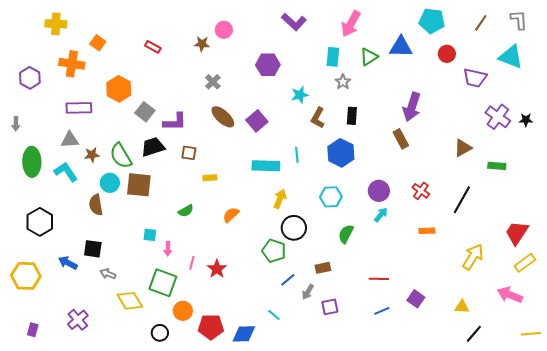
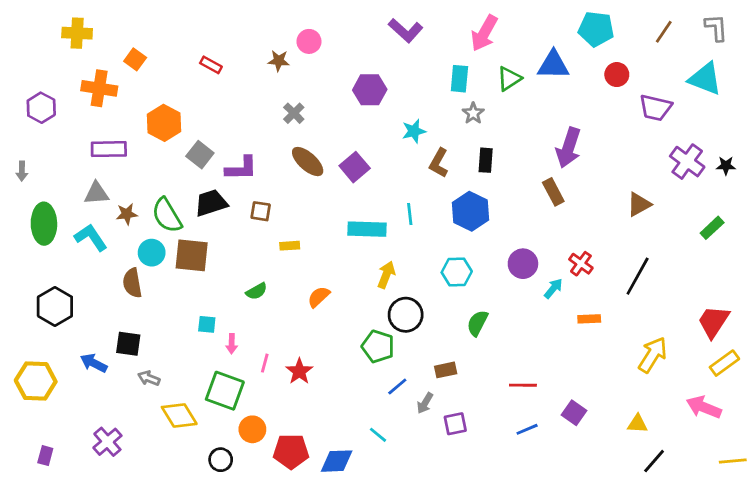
green rectangle: (497, 166) -> (712, 228), moved, turned -48
cyan arrow: (381, 215) -> (553, 289), moved

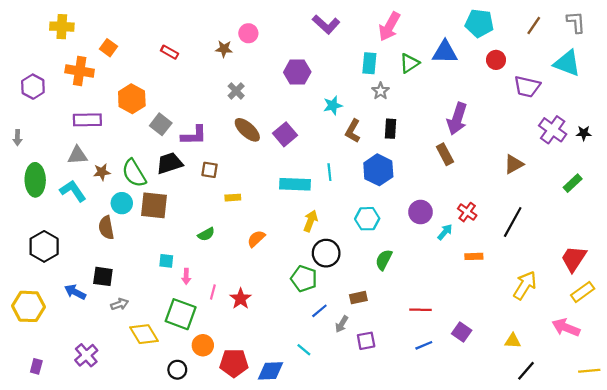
gray arrow: (149, 378) -> (120, 304), turned 140

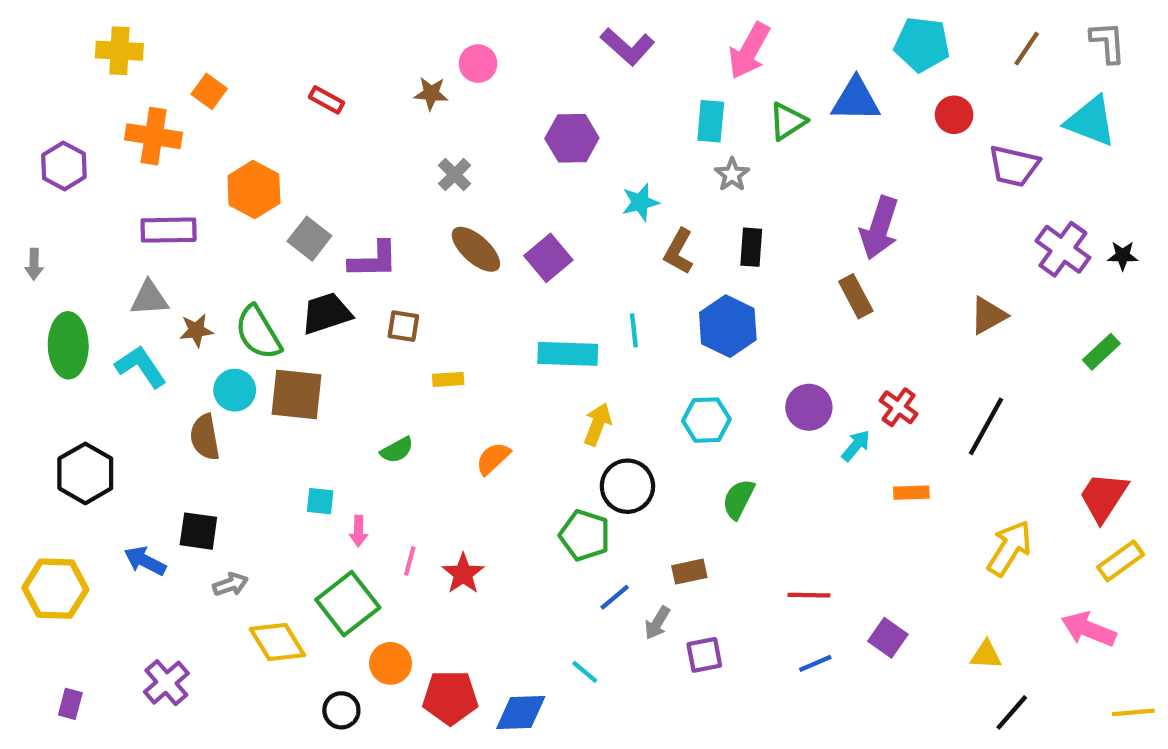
green square: (181, 314) -> (348, 604), turned 32

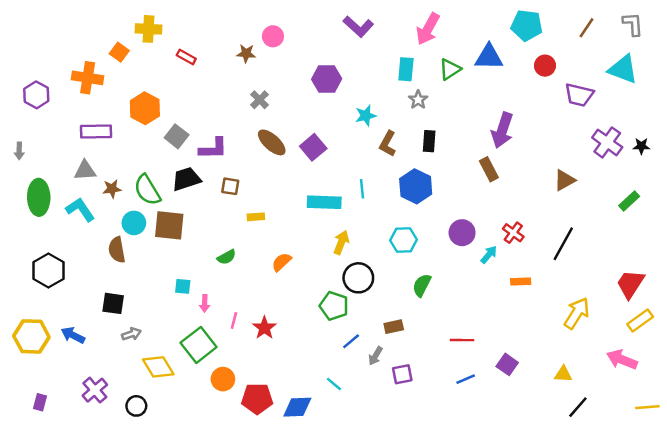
yellow cross: (119, 51) -> (149, 29), moved
blue arrow: (145, 561) -> (73, 335), moved
black circle: (341, 710) -> (136, 406), moved

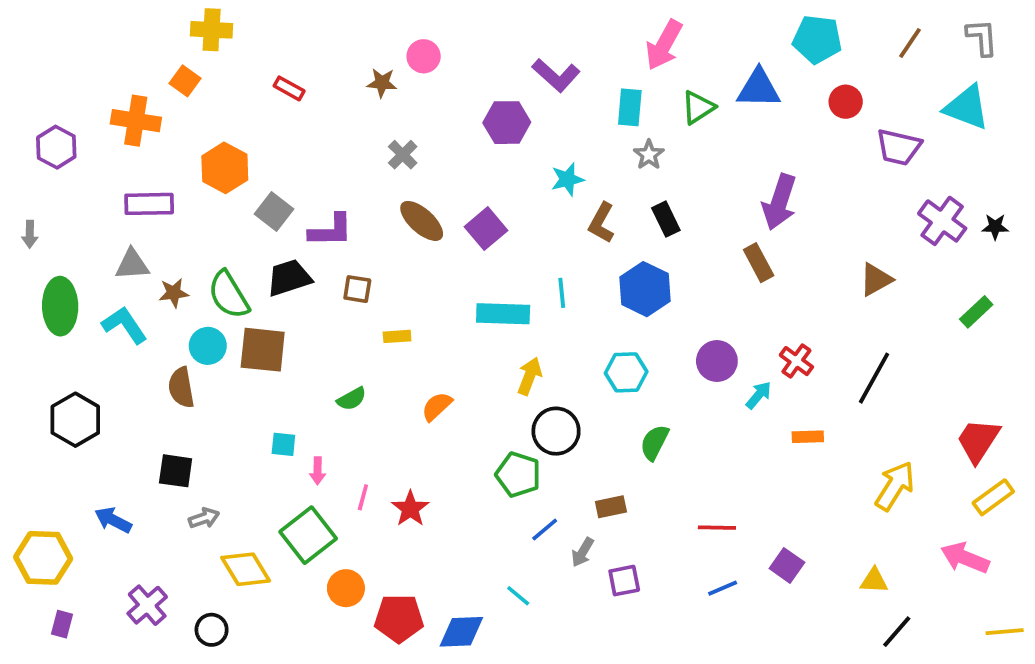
purple L-shape: (358, 27) -> (556, 75), moved
yellow cross: (149, 29) -> (212, 30), moved
black rectangle: (429, 141) -> (666, 219), turned -30
yellow hexagon: (31, 336) -> (43, 558), moved

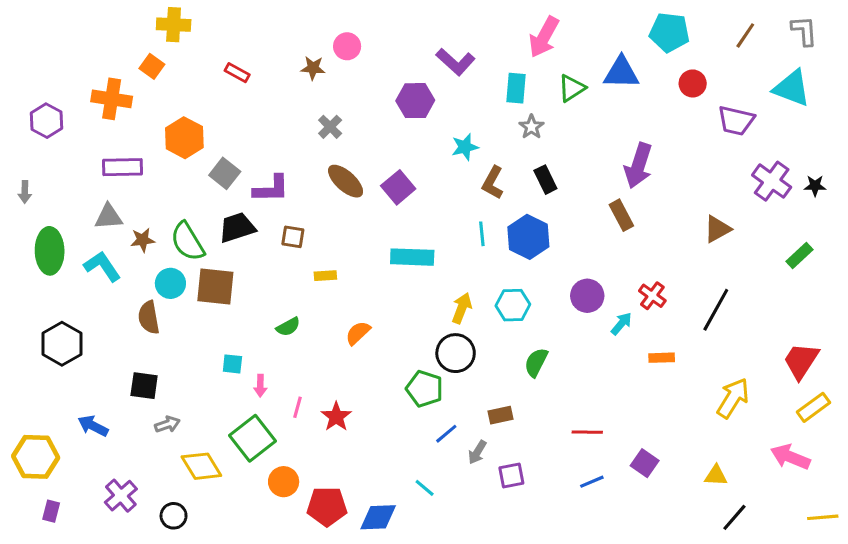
cyan line: (562, 293) -> (482, 234), moved
yellow arrow: (530, 376) -> (462, 308), moved

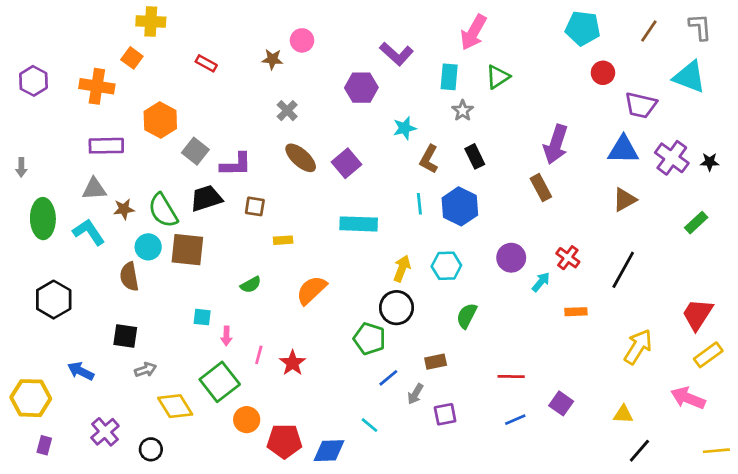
blue triangle: (621, 73) -> (623, 150), moved
purple hexagon: (46, 121) -> (33, 81), moved
orange semicircle: (358, 333) -> (311, 290), size x1.4

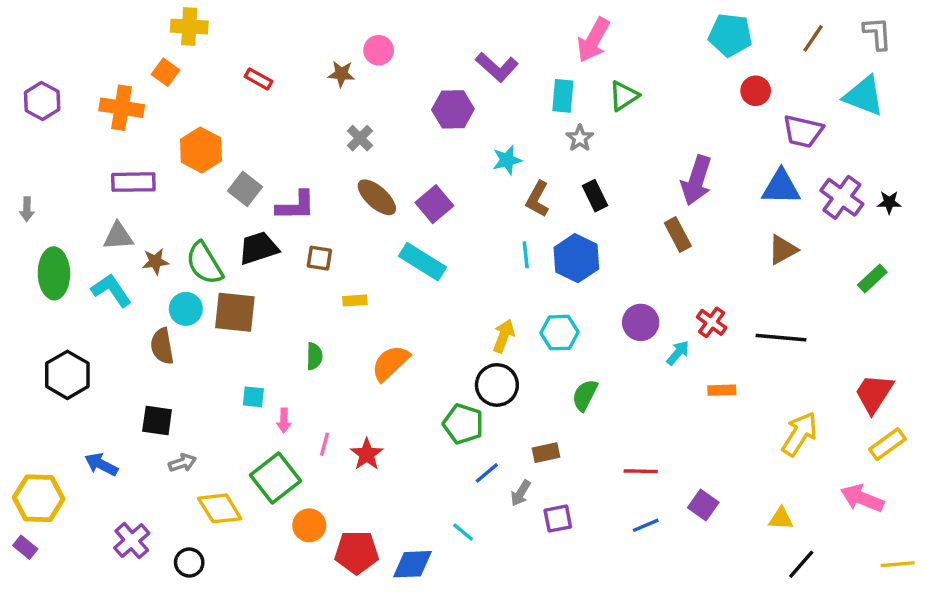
cyan rectangle: (359, 224) -> (423, 262), moved, turned 30
black line: (623, 270) -> (781, 338), turned 66
green semicircle: (251, 285) -> (314, 356), turned -60
purple rectangle: (44, 445) -> (25, 547), moved, turned -66

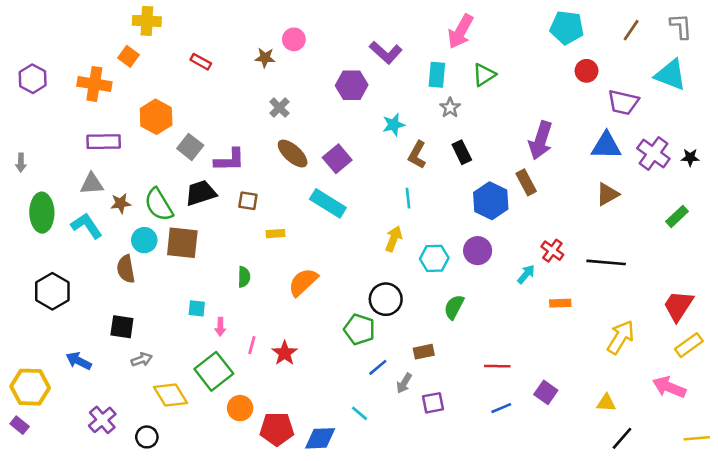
blue hexagon: (576, 258) -> (491, 201), moved
purple circle: (641, 322) -> (478, 251), moved
yellow arrow: (504, 336) -> (394, 239), moved

